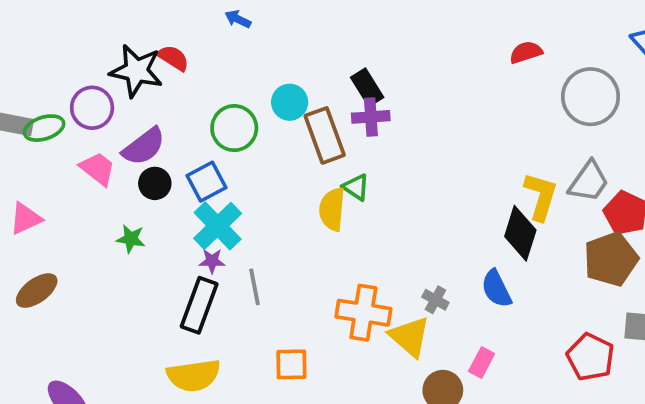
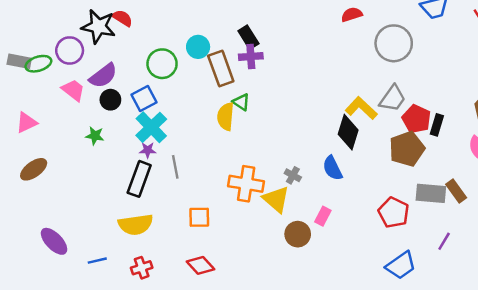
yellow L-shape: (541, 196) -> (361, 108), turned -64

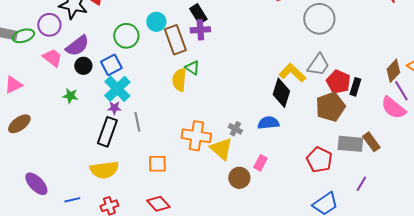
blue semicircle: (332, 168) -> (268, 123), turned 110

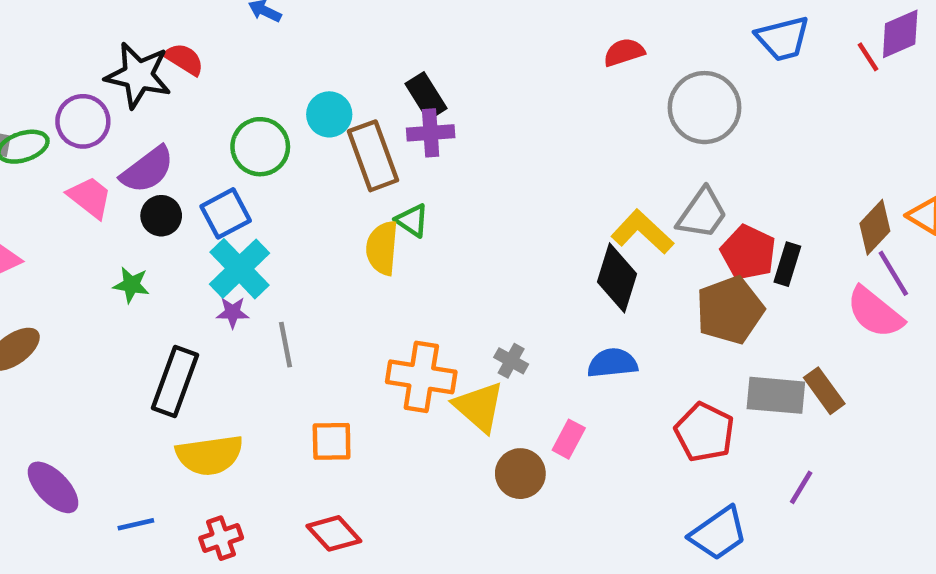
blue semicircle: (268, 123) -> (612, 363), moved
black rectangle: (107, 132) -> (175, 381), moved

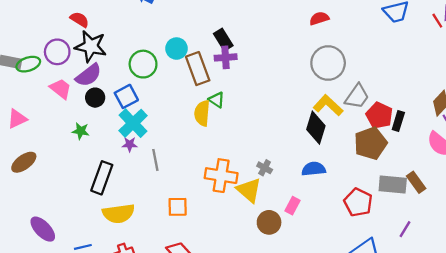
red semicircle: (184, 59) -> (80, 20), moved
black star: (138, 75) -> (91, 46), moved
gray circle: (705, 108) -> (328, 63), moved

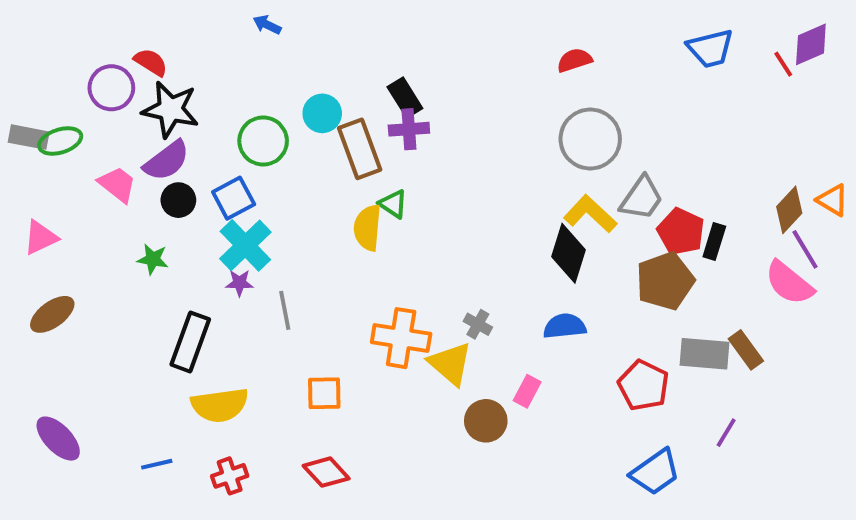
purple circle: (57, 52) -> (111, 88), moved
purple ellipse: (43, 229) -> (58, 439), moved

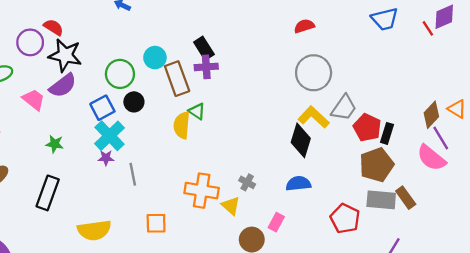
black circle: (178, 200) -> (134, 102), moved
brown pentagon: (665, 281) -> (377, 165), moved
black rectangle: (190, 342) -> (48, 193), moved
yellow triangle: (450, 364) -> (231, 206), size x0.7

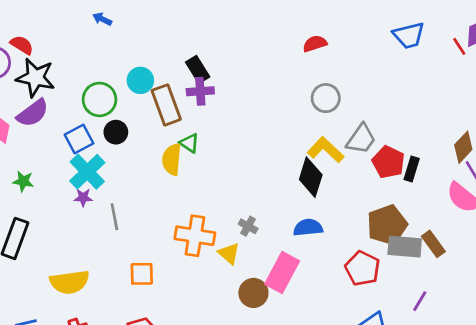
gray circle: (314, 73) -> (326, 98), size x0.7
brown pentagon: (377, 165) -> (387, 225), moved
pink rectangle: (276, 222) -> (282, 273), size x1.8

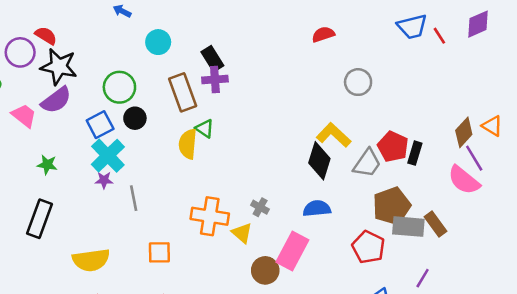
red line: (459, 46) -> (439, 36), moved
cyan circle: (140, 80) -> (158, 42), moved
gray circle: (326, 98) -> (358, 82), moved
gray trapezoid: (361, 139) -> (367, 163), moved

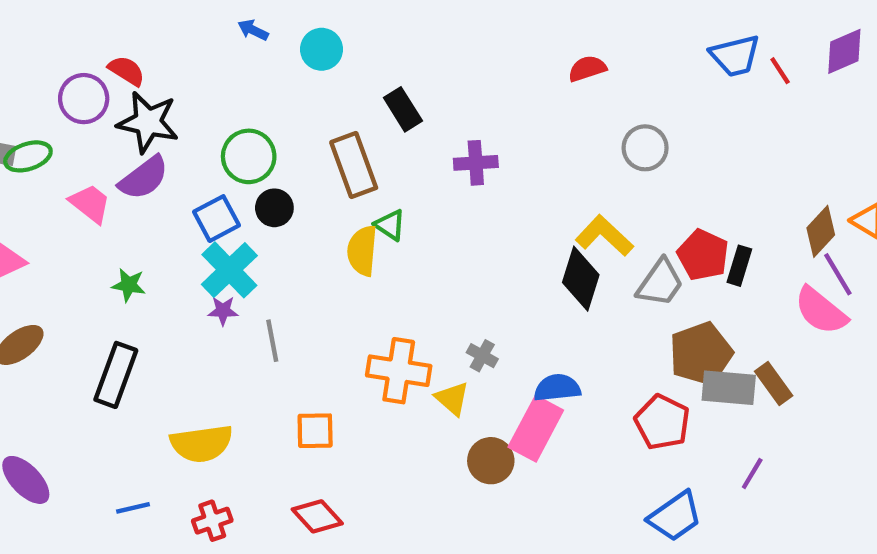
cyan circle: (158, 42) -> (322, 49), moved
purple cross: (215, 79) -> (476, 163), moved
blue semicircle: (317, 208) -> (557, 388), moved

